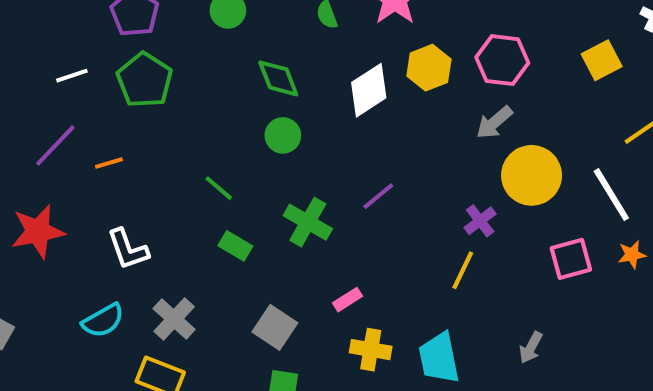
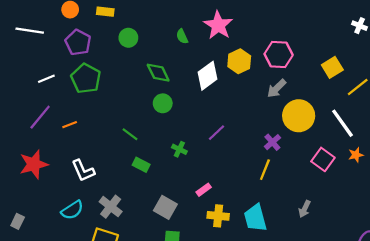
yellow square: (602, 60) -> (332, 67), moved
green cross: (308, 222) -> (179, 149), size x0.6
pink square: (571, 259) -> (323, 159), turned -35

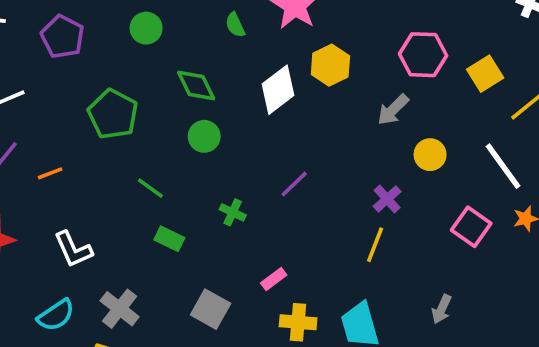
pink hexagon: (279, 55) -> (423, 55), moved
green pentagon: (86, 79) -> (113, 114), moved
yellow circle: (299, 116) -> (430, 155), size x0.6

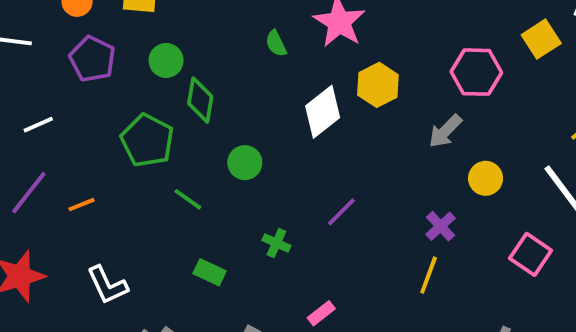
green circle: (146, 28) -> (166, 60), moved
yellow square: (485, 74) -> (541, 39), moved
green diamond: (196, 86) -> (200, 100), moved, turned 36
green line: (150, 188) -> (188, 199), moved

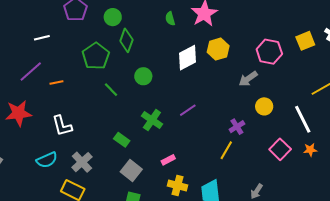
green cross: (276, 243) -> (152, 120), size x1.5
green rectangle: (210, 272) -> (122, 140), moved

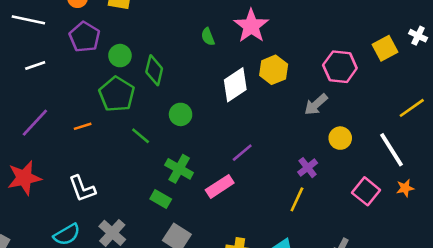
green circle: (113, 17) -> (120, 56), moved
white line: (42, 38) -> (35, 66), moved
orange line: (56, 82) -> (83, 126), moved
green cross: (152, 120) -> (179, 169), moved
pink rectangle: (168, 160) -> (220, 186), moved, size x1.5

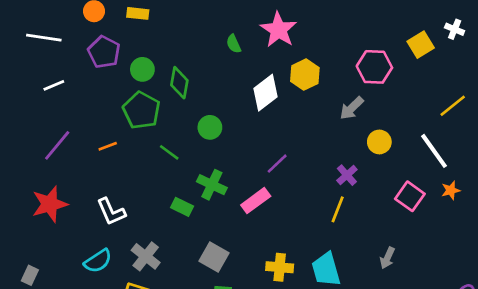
green rectangle: (161, 199) -> (182, 207), moved

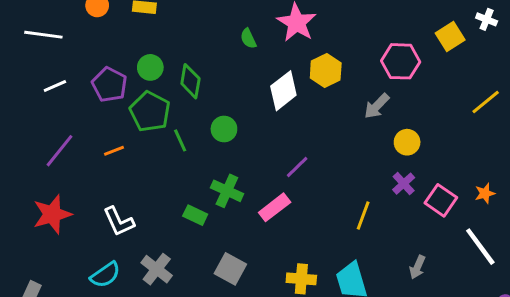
purple pentagon: (104, 52) -> (109, 85), moved
white line: (434, 151) -> (480, 247), moved
green line: (169, 152) -> (180, 140), moved, turned 30
purple cross: (347, 175) -> (404, 184), moved

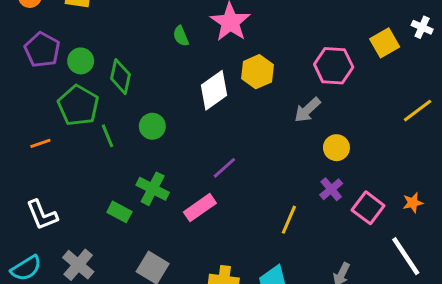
purple pentagon: (109, 85) -> (42, 50), moved

